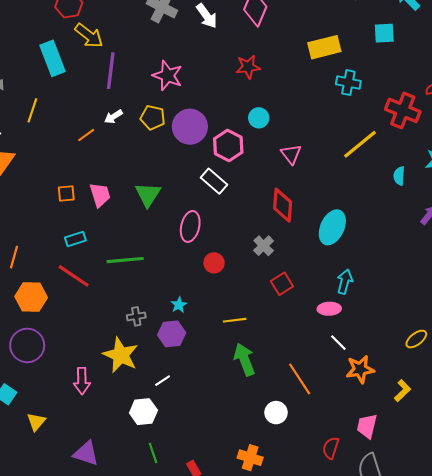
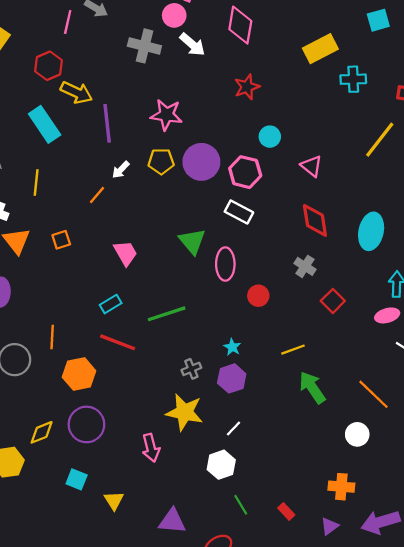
orange square: (66, 193) -> (61, 240), moved
green triangle: (148, 194) -> (192, 241), moved

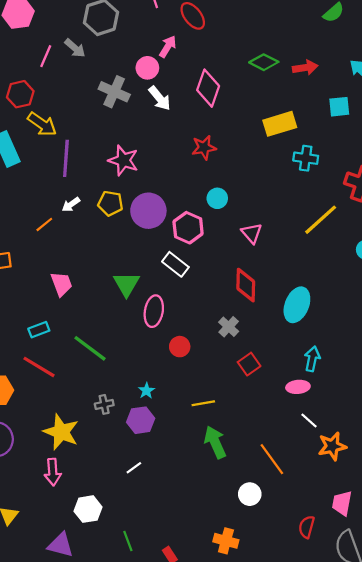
green line: (167, 314) -> (90, 348), turned 45
yellow star: (184, 412) -> (61, 432), moved
white hexagon: (221, 465) -> (88, 509), moved

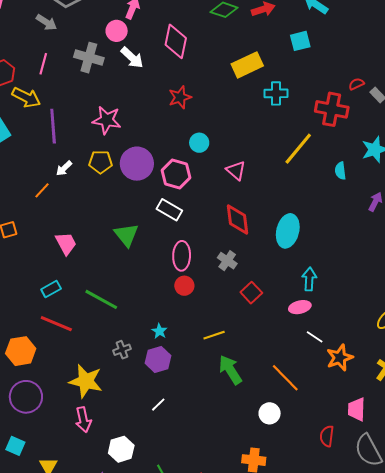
pink line: (46, 56) -> (43, 64), moved
pink ellipse: (154, 311) -> (182, 256), moved

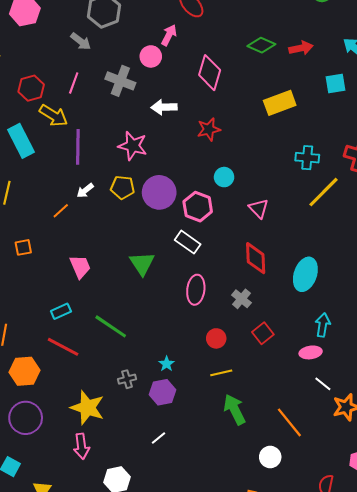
white arrow: (132, 58) -> (164, 107), moved, turned 130
cyan cross: (276, 93) -> (307, 158), moved
red circle: (184, 286) -> (216, 338), moved

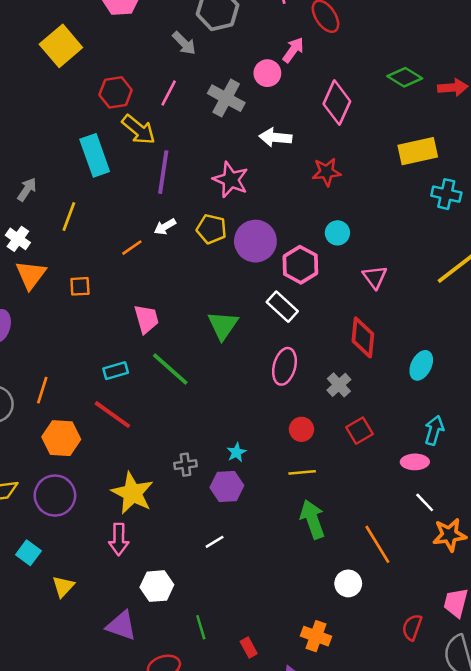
cyan cross: (307, 158) -> (446, 194), moved
cyan ellipse: (305, 274) -> (421, 365), size x0.7
green line: (111, 326) -> (170, 369), moved

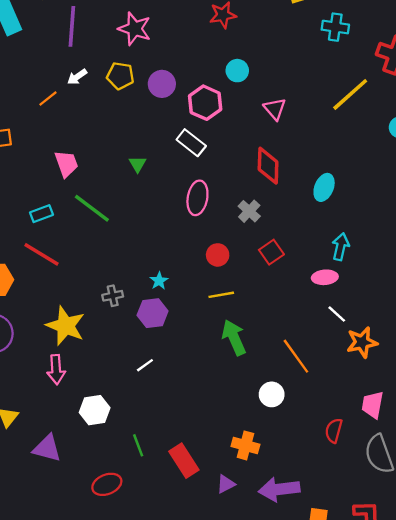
purple circle: (255, 241) -> (162, 84), size x0.7
green triangle: (223, 325) -> (138, 164), size x0.6
purple triangle: (121, 626) -> (47, 448), moved
red rectangle: (249, 648) -> (184, 461), size x1.8

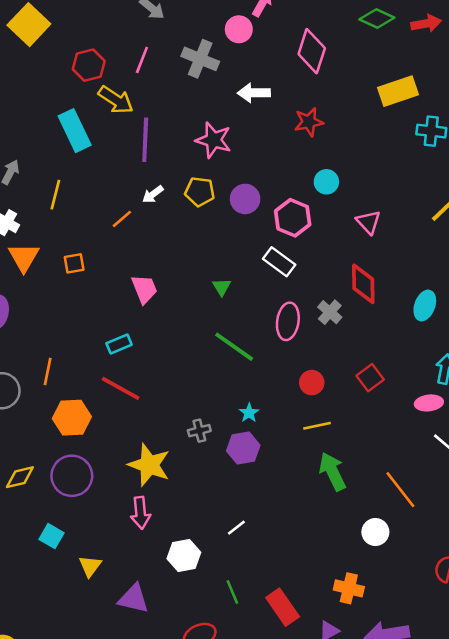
green line: (92, 208) -> (234, 347), moved
gray cross: (249, 211) -> (330, 312), moved
white line: (145, 365) -> (236, 528), moved

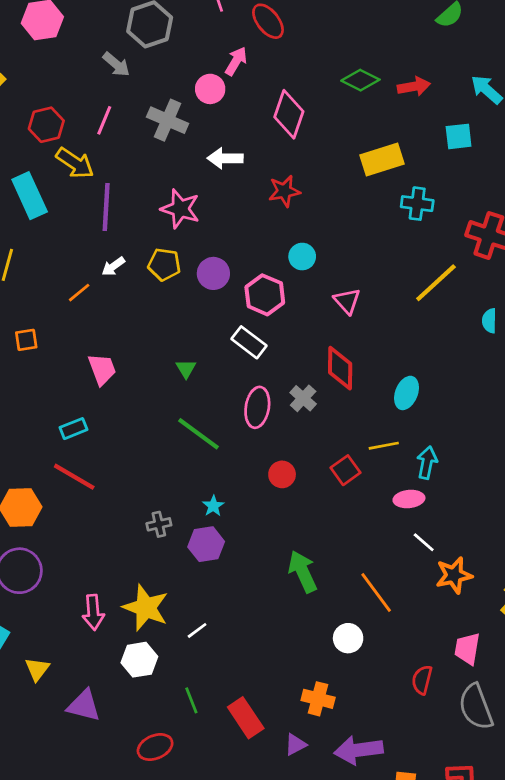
yellow line: (317, 426) -> (384, 446), moved
yellow star: (149, 465) -> (146, 608), moved

